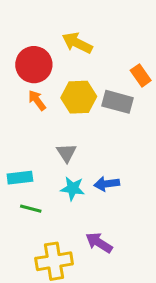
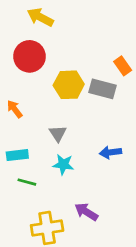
yellow arrow: (77, 43) -> (40, 17), moved
orange arrow: (37, 100) -> (15, 109), moved
blue arrow: (107, 184) -> (111, 152), moved

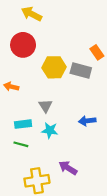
orange arrow: (15, 109) -> (11, 87), turned -40
cyan rectangle: (17, 155) -> (23, 124), moved

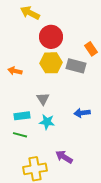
red circle: (23, 45) -> (51, 37), moved
orange arrow: (11, 87) -> (15, 71), moved

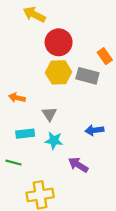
orange arrow: (15, 71) -> (17, 98), moved
green line: (20, 135) -> (13, 163), moved
purple arrow: (64, 157) -> (78, 165), moved

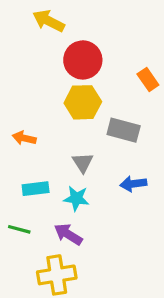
gray rectangle: (87, 76) -> (124, 130), moved
gray triangle: (49, 114) -> (83, 163), moved
purple arrow: (78, 165) -> (68, 234), moved

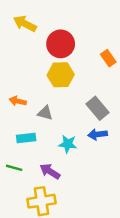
yellow arrow: (49, 21) -> (25, 24), moved
gray rectangle: (124, 130) -> (98, 108), moved, turned 35
gray triangle: (83, 163) -> (45, 113), moved, turned -42
cyan star: (76, 198) -> (68, 144), moved

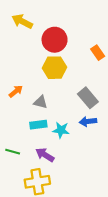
orange arrow: (18, 101) -> (16, 91), turned 128
cyan rectangle: (26, 138) -> (38, 125), moved

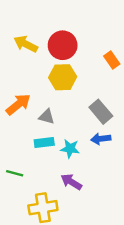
yellow arrow: (22, 21) -> (26, 44), moved
orange arrow: (16, 91) -> (18, 104), size x1.5
purple arrow: (45, 155) -> (71, 182), moved

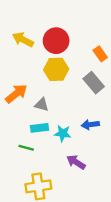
gray rectangle: (101, 112) -> (94, 83), moved
green line: (15, 173) -> (26, 148), moved
purple arrow: (71, 182) -> (76, 162), moved

